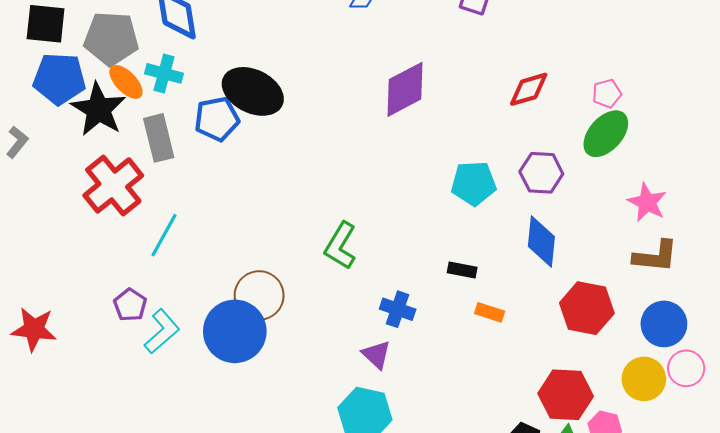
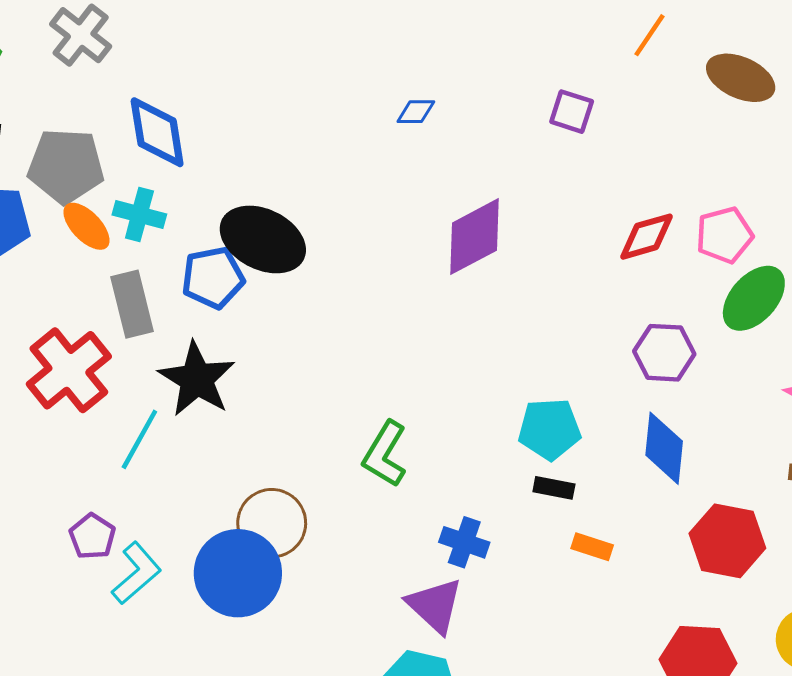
pink pentagon: (607, 94) -> (724, 235), moved, size x1.4
black star: (98, 109) -> (197, 379), moved
cyan pentagon: (474, 183) -> (550, 429), moved
purple triangle: (376, 355) -> (435, 605), size x1.4

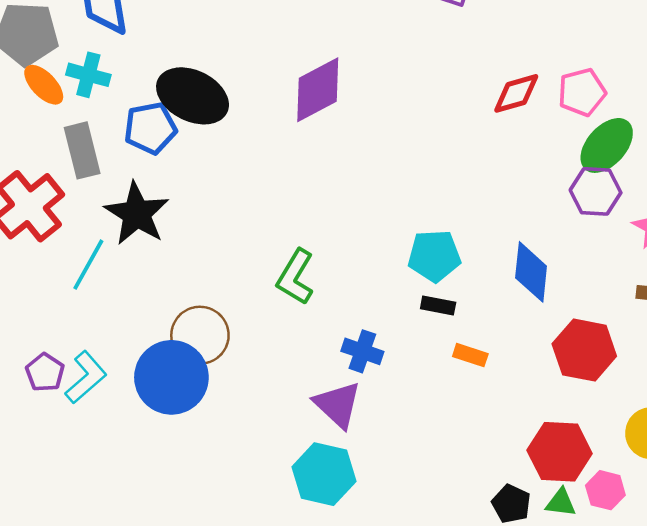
purple diamond: (475, 237) -> (318, 90), moved
purple hexagon: (664, 353) -> (596, 191), moved
purple pentagon: (92, 536) -> (45, 372), moved

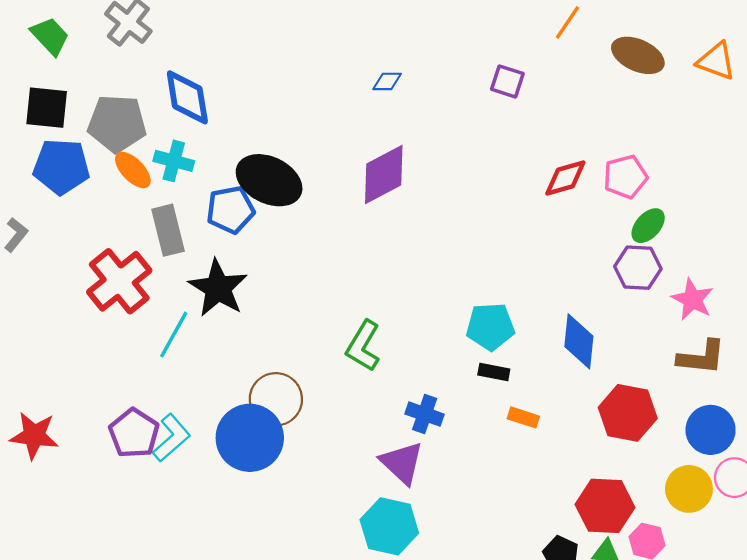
green ellipse: (607, 145) -> (648, 226), size x0.7
purple pentagon: (45, 372) -> (134, 433), size x1.4

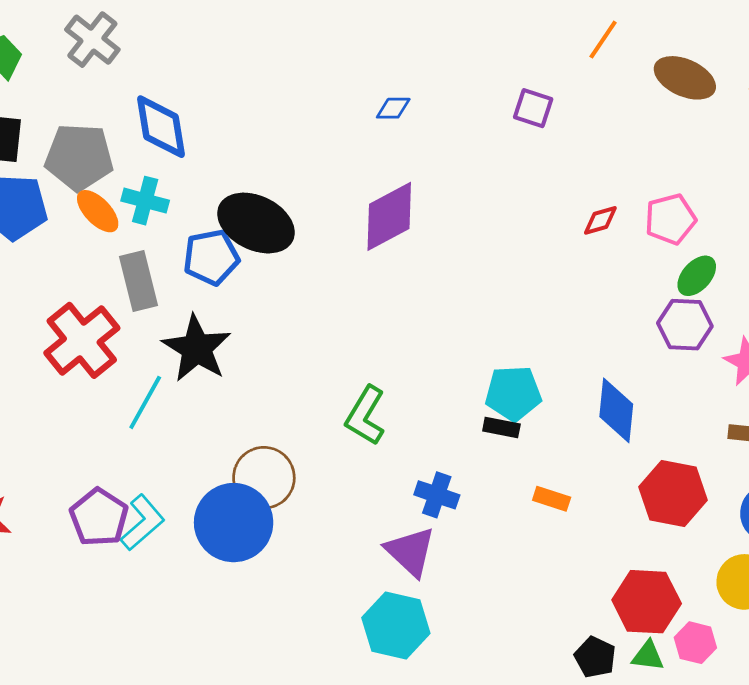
red diamond: (565, 178) -> (600, 220), size x0.7
black rectangle: (494, 372) -> (501, 428), moved

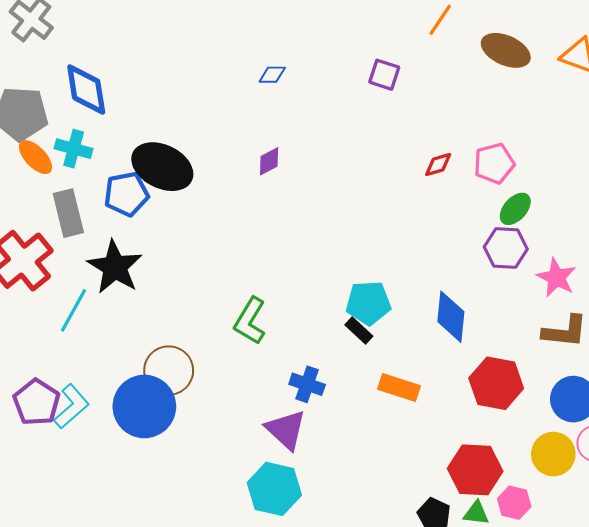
purple diamond: (389, 216) -> (269, 161), size x0.5
black rectangle: (501, 428) -> (359, 330), turned 32
orange rectangle: (552, 499) -> (399, 387), size x1.4

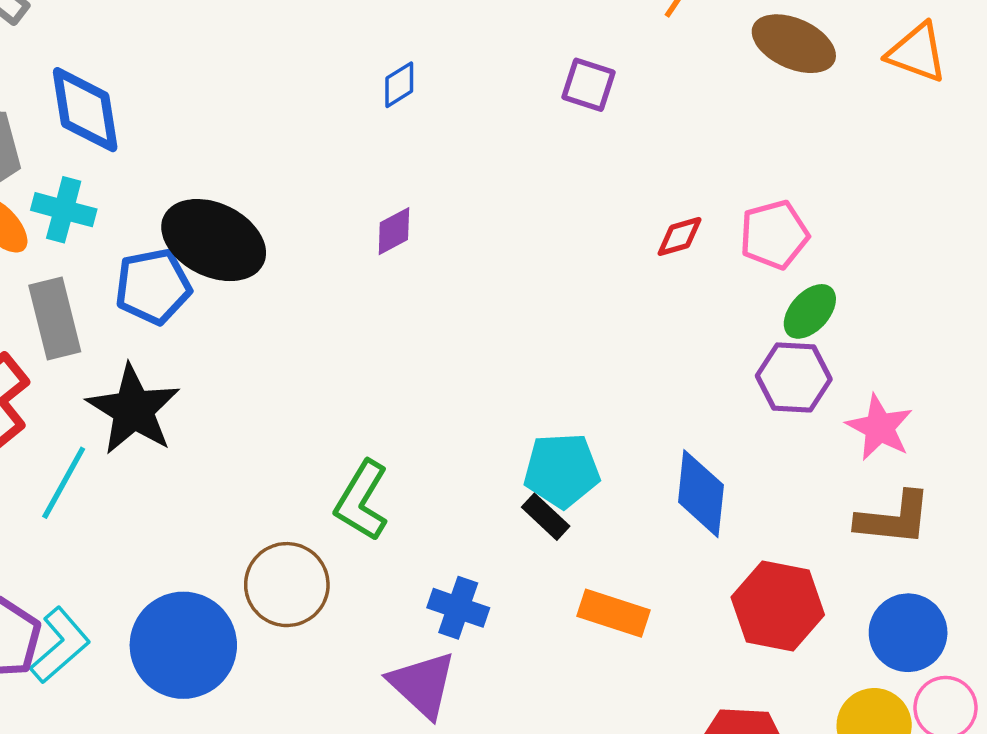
blue diamond: (272, 75) -> (399, 85), turned -32
brown circle: (169, 371) -> (287, 585), moved

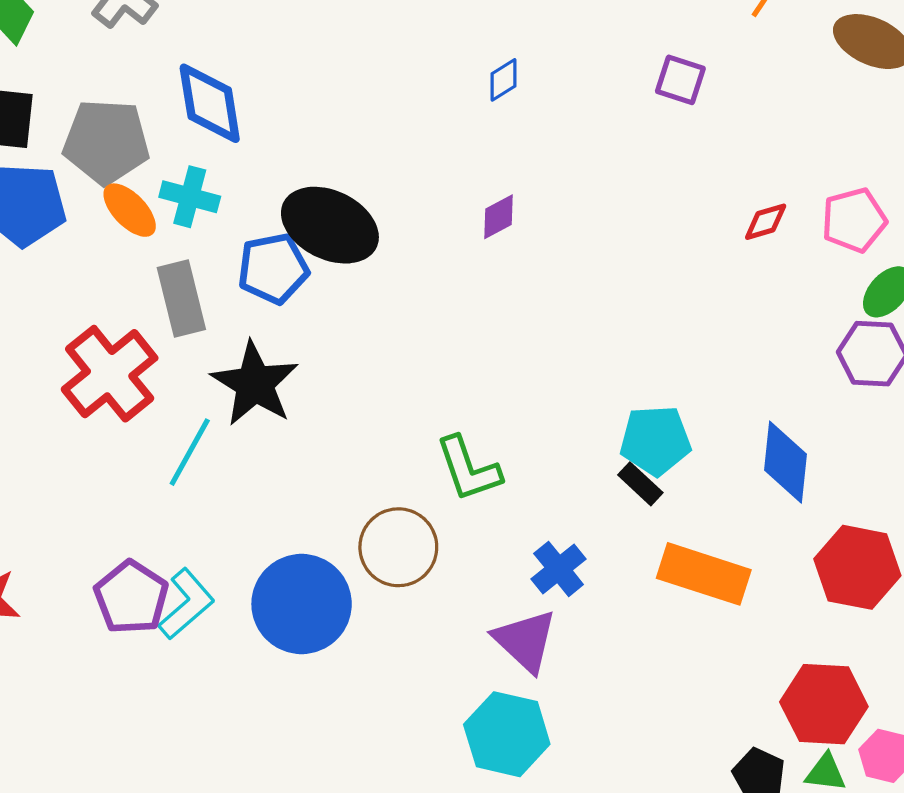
green L-shape: (362, 501) -> (468, 469), turned -50
blue cross: (458, 608) -> (559, 569), turned 32
orange rectangle: (613, 613) -> (704, 574), size x1.4

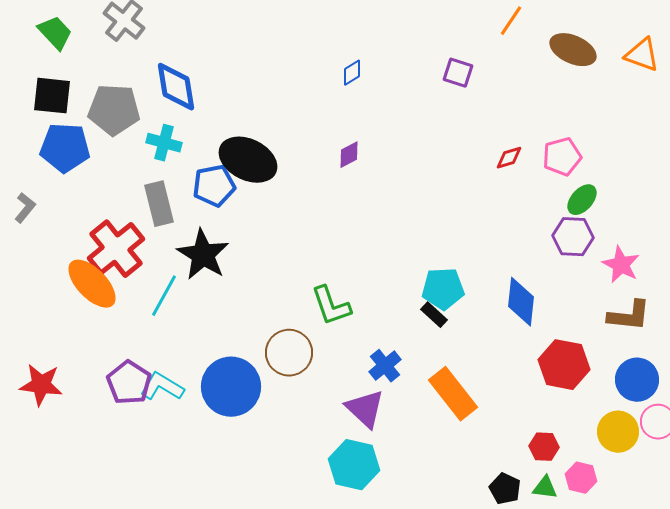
orange ellipse: (130, 210) -> (92, 284), moved, size x1.5
orange rectangle: (704, 574) -> (453, 394), moved, turned 34
cyan L-shape: (186, 604) -> (162, 387), turned -108
red hexagon: (824, 704) -> (544, 447), size x0.6

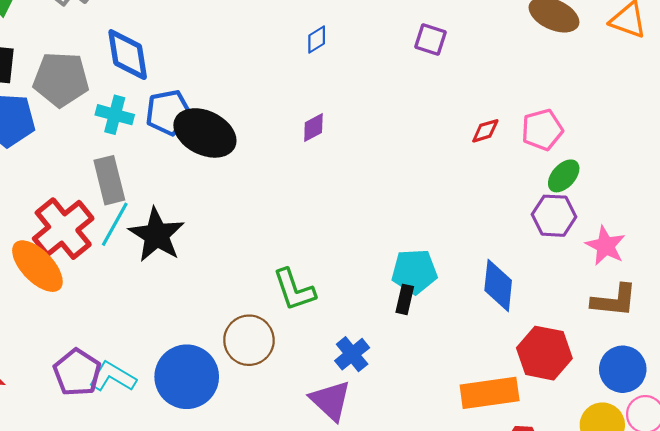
blue pentagon: (214, 186) -> (168, 113), moved
cyan line: (164, 296) -> (115, 224), moved
black rectangle: (434, 315) -> (405, 299), turned 60
orange rectangle: (453, 394) -> (490, 393), moved, turned -60

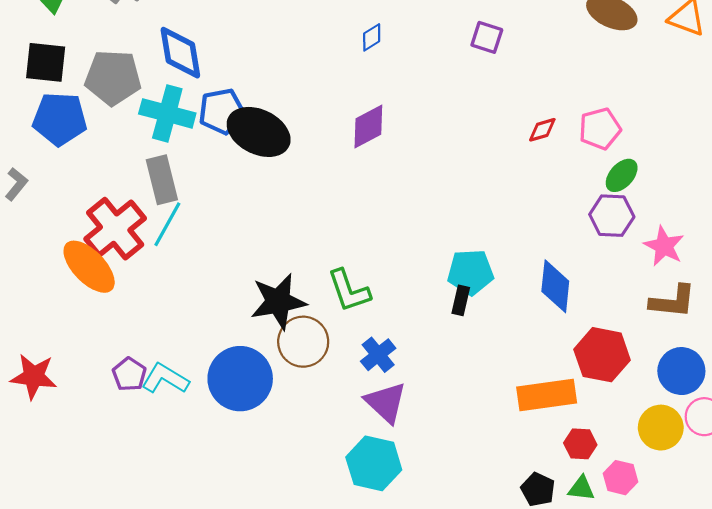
cyan cross: (115, 115) -> (167, 113), size x1.4
purple diamond: (313, 128) -> (368, 126), size x1.5
black star: (157, 235) -> (278, 301), moved, turned 30
blue cross: (352, 354) -> (378, 355), moved
purple pentagon: (77, 372) -> (129, 374), size x0.7

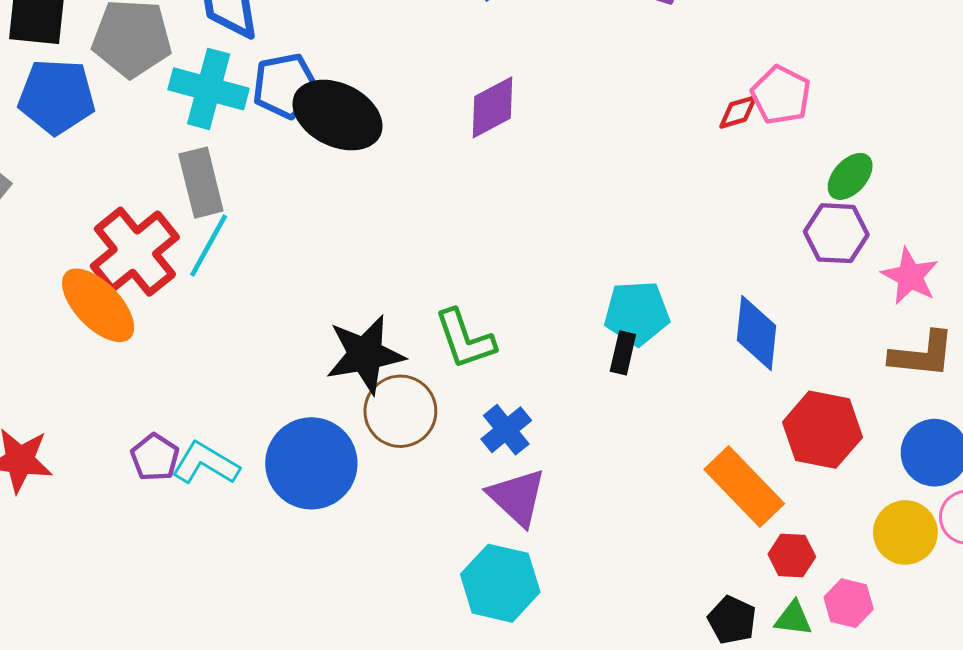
pink pentagon: (600, 129) -> (781, 95), moved, turned -30
orange rectangle: (547, 395) -> (744, 486), turned 54

